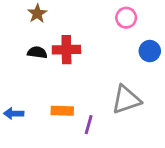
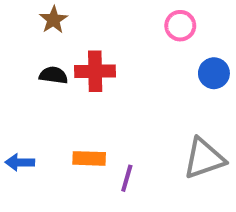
gray triangle: (126, 100) -> (204, 158), moved

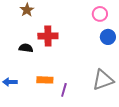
pink circle: (180, 26) -> (100, 14), moved
black semicircle: (53, 75) -> (26, 48), moved

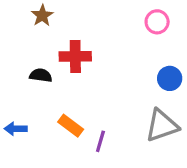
blue circle: (108, 37) -> (170, 78), moved
orange rectangle: (45, 80) -> (71, 126), turned 35

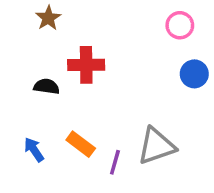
blue circle: (170, 78) -> (194, 74), moved
gray triangle: (162, 126) -> (156, 146), moved
blue arrow: (16, 129) -> (34, 150), moved, turned 55

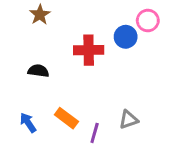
red cross: (86, 65) -> (89, 50), moved
blue circle: (194, 74) -> (126, 37), moved
gray triangle: (156, 146) -> (129, 120), size x0.6

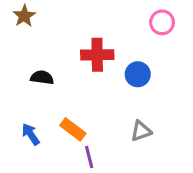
brown star: (40, 15) -> (24, 16), moved
blue circle: (126, 37) -> (138, 74), moved
purple line: (95, 133) -> (89, 157), moved, turned -30

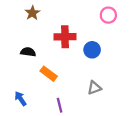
brown star: (24, 16) -> (32, 13), moved
orange rectangle: (73, 129) -> (49, 74), moved
blue arrow: (31, 134) -> (20, 99), moved

